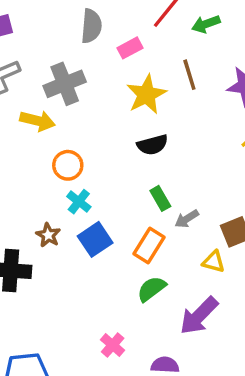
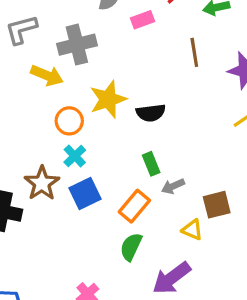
yellow star: (146, 95) -> (108, 99), moved
brown star: (48, 235) -> (42, 183), size x1.5
green semicircle: (152, 289) -> (131, 247), turned -36

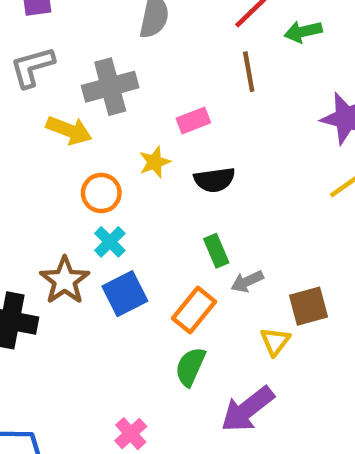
pink rectangle: (142, 20) -> (193, 120), moved
brown line: (194, 52) -> (249, 72), moved
yellow star: (108, 99) -> (155, 162), size x0.6
yellow triangle: (192, 230) -> (275, 341), turned 45

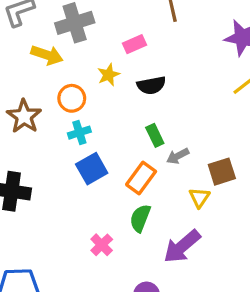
cyan cross: (110, 242) -> (79, 133), turned 30
brown star: (65, 280) -> (24, 116), moved
pink cross: (131, 434) -> (102, 245), moved

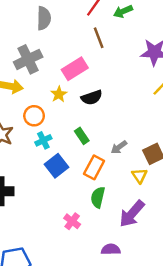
pink rectangle: (134, 44) -> (75, 69), size x1.5
green rectangle: (155, 135) -> (82, 136), moved

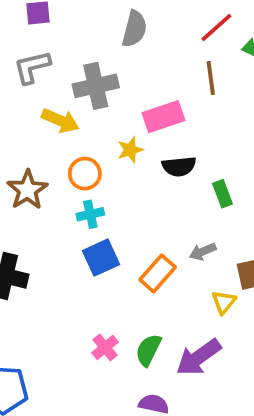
green rectangle: (82, 136) -> (222, 194), moved
green semicircle: (98, 197) -> (148, 350), moved

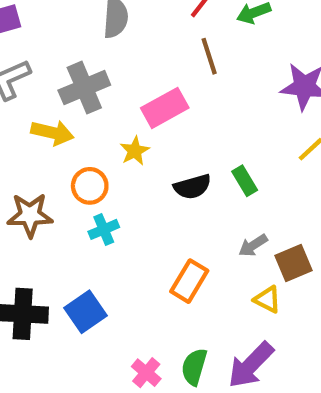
black semicircle: (179, 166) -> (192, 187), moved
brown star: (27, 190) -> (30, 215), turned -30
gray arrow: (203, 252) -> (253, 245), moved
blue square: (101, 258) -> (86, 312), moved
yellow triangle: (224, 302) -> (267, 299), turned -32

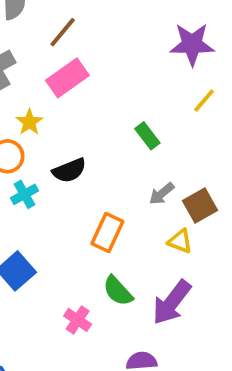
brown line: (209, 56) -> (63, 32), moved, turned 64
yellow star: (135, 151) -> (29, 122), moved
black semicircle: (192, 187) -> (69, 170), moved
green semicircle: (194, 367) -> (118, 291), moved, turned -52

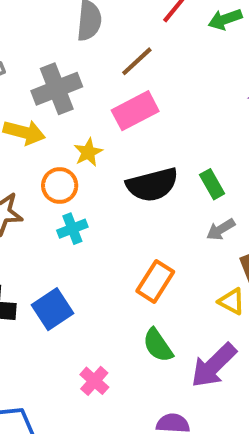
black semicircle: (69, 170) -> (152, 185), moved, size x1.4
gray arrow: (162, 194) -> (221, 229), moved
pink cross: (78, 320) -> (94, 381), moved

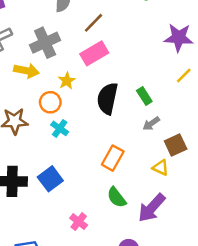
black semicircle: (152, 185) -> (107, 98), turned 120
cyan cross: (72, 229) -> (60, 128), turned -30

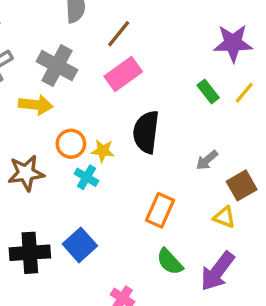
gray cross: (45, 43) -> (57, 66), turned -32
yellow star: (67, 81) -> (103, 151), moved, turned -30
green rectangle: (144, 96) -> (208, 91), moved

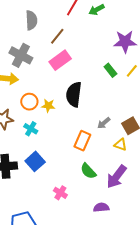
gray arrow: (207, 160) -> (104, 123), moved
cyan cross: (86, 177) -> (31, 129), moved

